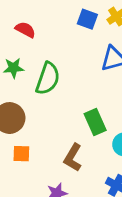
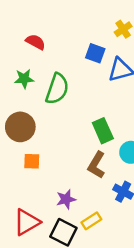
blue square: (87, 19) -> (95, 53), moved
brown L-shape: (73, 158) -> (96, 165), moved

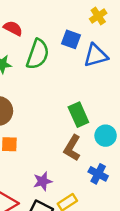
green semicircle: (57, 89) -> (38, 54), moved

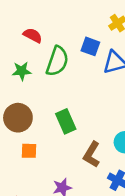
green rectangle: (78, 115) -> (66, 121), moved

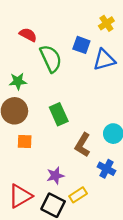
green semicircle: (57, 61) -> (51, 59), turned -44
green star: (22, 71) -> (18, 81), moved

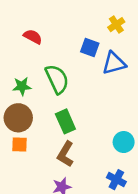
green semicircle: (51, 59) -> (57, 79), moved
orange square: (25, 142) -> (19, 144), moved
brown L-shape: (83, 145) -> (65, 154), moved

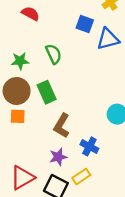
green semicircle: (57, 79) -> (54, 54), size x0.7
green rectangle: (65, 121) -> (47, 92), moved
blue cross: (116, 180) -> (89, 146), moved

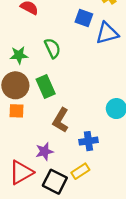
blue cross: (89, 146) -> (88, 141), turned -36
purple star: (58, 157) -> (44, 151), moved

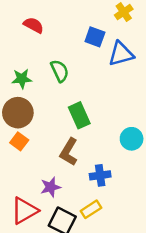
green rectangle: (46, 86) -> (79, 115), moved
orange square: (17, 111) -> (19, 141), turned 35

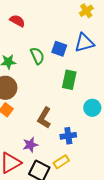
blue square: (95, 37) -> (59, 49), moved
green rectangle: (79, 115) -> (69, 80), moved, turned 36

